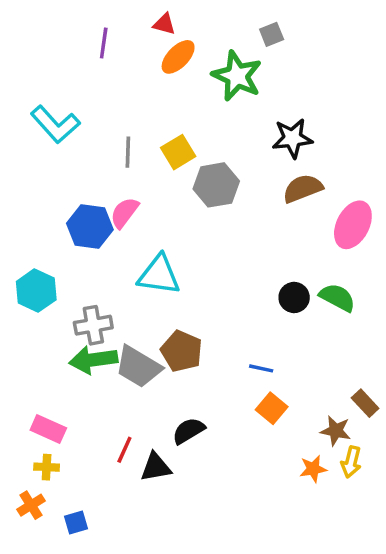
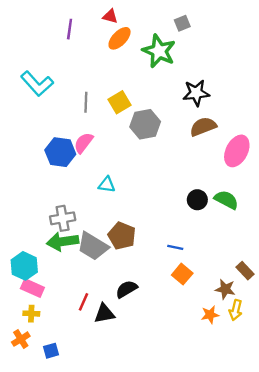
cyan triangle: (159, 275) -> (107, 185), size x0.6
cyan hexagon: (36, 291) -> (24, 266), moved

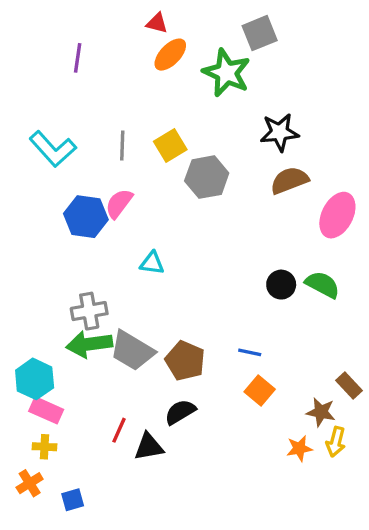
gray square: (182, 23) -> (260, 33), size x1.5
purple line: (70, 29) -> (78, 58), moved
cyan L-shape: (37, 84) -> (53, 149), moved
brown pentagon: (122, 236) -> (185, 361), moved

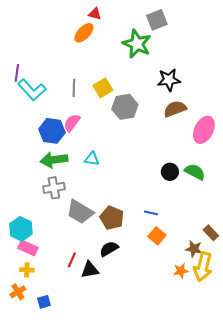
orange ellipse: (170, 55) -> (84, 33), moved
purple line: (78, 58) -> (17, 73), moved
green arrow: (89, 344) -> (54, 160), moved
yellow arrow: (336, 442) -> (203, 267), size x1.6

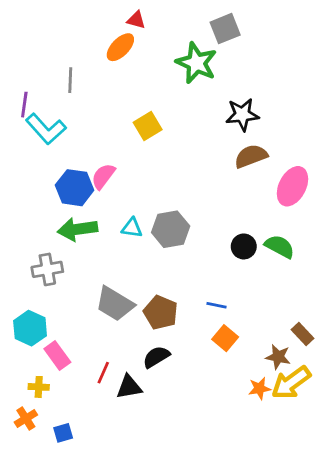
gray line: (74, 88) -> (70, 80), moved
gray hexagon: (125, 107) -> (171, 229), moved
gray cross: (54, 188) -> (47, 269), moved
pink rectangle: (28, 248) -> (57, 355), moved, turned 30
yellow arrow: (203, 267) -> (291, 383), turned 40

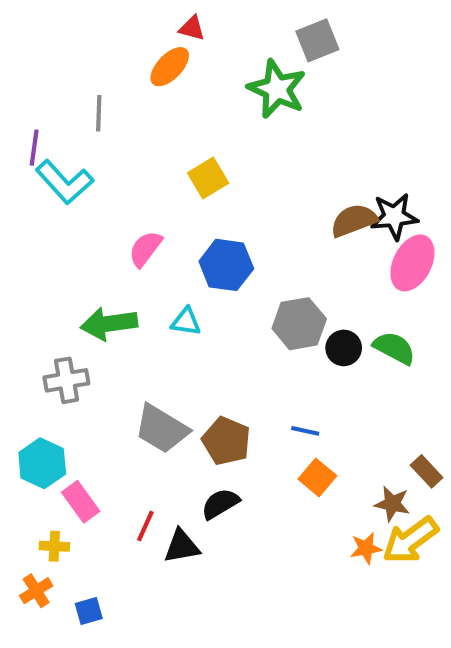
black star: (242, 115) -> (394, 216), moved
blue hexagon: (75, 188) -> (226, 265), moved
gray hexagon: (171, 229) -> (299, 324), moved

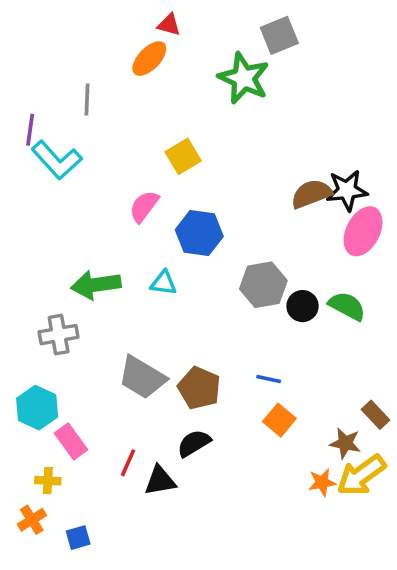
pink semicircle: (145, 249) -> (144, 206), moved

